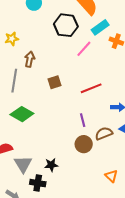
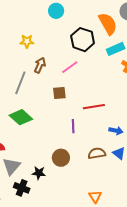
pink line: (84, 49) -> (70, 67), moved
purple line: (83, 120) -> (73, 126), moved
brown circle: (84, 144) -> (61, 158), moved

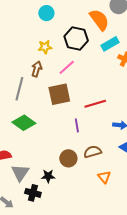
yellow star: (27, 41) -> (45, 47), moved
brown square: (59, 93) -> (59, 94), size x1.6
brown semicircle: (97, 153) -> (93, 152), moved
orange triangle: (95, 197) -> (104, 177), moved

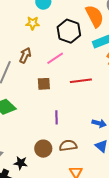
yellow star: (45, 47) -> (33, 23), moved
brown square: (59, 94) -> (44, 84), size x0.6
red line: (95, 104) -> (81, 81), moved

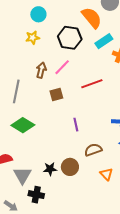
brown arrow: (25, 55) -> (41, 70), moved
brown circle: (43, 149) -> (70, 167), moved
black star: (21, 163) -> (50, 169), moved

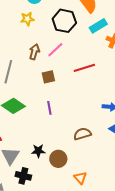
purple line: (76, 125) -> (49, 108), moved
brown circle: (70, 167) -> (58, 159), moved
orange triangle: (106, 174) -> (80, 178), moved

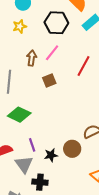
red line: (84, 68) -> (83, 66), turned -35
purple line: (49, 108) -> (32, 145), moved
brown circle: (58, 159) -> (72, 149), moved

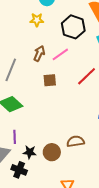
black cross: (40, 182) -> (19, 170), moved

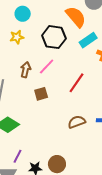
purple line: (15, 137) -> (17, 156), turned 40
brown semicircle: (76, 141) -> (77, 122), moved

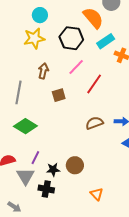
yellow star: (17, 37) -> (34, 38), size x1.5
pink line: (47, 66) -> (76, 67), moved

